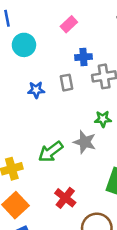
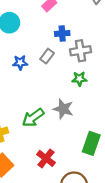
gray rectangle: (66, 83) -> (47, 56), turned 48
green star: (103, 119) -> (79, 79), moved

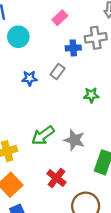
gray cross: (80, 51) -> (96, 38), moved
gray star: (63, 109) -> (74, 140), moved

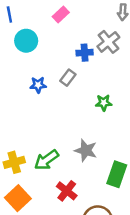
pink rectangle: (60, 18) -> (61, 14), moved
gray cross: (96, 38) -> (108, 42), turned -30
green arrow: (43, 135) -> (46, 160), moved

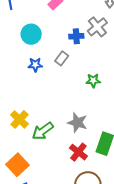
cyan circle: (26, 41) -> (31, 34), moved
yellow cross: (14, 162) -> (19, 119), moved, turned -30
red cross: (67, 191) -> (78, 152), moved

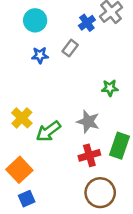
blue cross: (76, 36) -> (87, 23), turned -32
green star: (93, 80) -> (110, 88), moved
red cross: (78, 152) -> (89, 155), turned 36

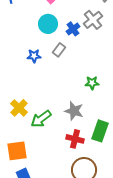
cyan circle: (35, 20) -> (48, 24), moved
red cross: (89, 155) -> (75, 139), turned 30
orange square: (19, 170) -> (17, 151), turned 35

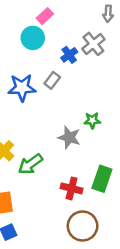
cyan circle: (48, 24) -> (33, 38), moved
blue star: (34, 56) -> (22, 88), size x1.6
gray star: (74, 111) -> (69, 137), moved

